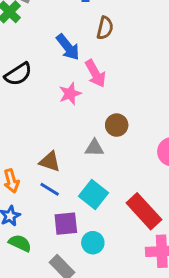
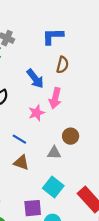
pink arrow: (95, 74) -> (55, 98), turned 42
blue line: (50, 189) -> (19, 139), moved

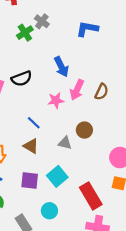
brown semicircle: (62, 65) -> (102, 92), moved
purple square: (33, 208) -> (30, 180), moved

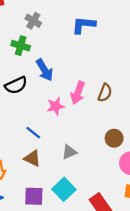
green cross: (25, 33) -> (21, 46), moved, turned -35
blue arrow: (61, 67) -> (44, 70), moved
brown circle: (84, 130) -> (114, 138), moved
gray triangle: (65, 143) -> (69, 152), turned -32

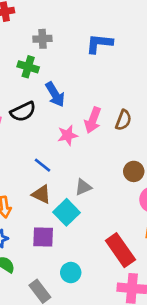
gray cross: (33, 21) -> (42, 39), turned -35
cyan square: (64, 189) -> (66, 212), moved

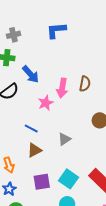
brown triangle: (41, 194) -> (34, 150), turned -42
cyan square: (66, 212) -> (69, 179), moved

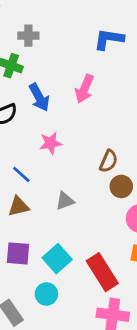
blue L-shape: (56, 30) -> (109, 39), moved
brown semicircle: (85, 84) -> (109, 161), moved
pink arrow: (62, 88) -> (84, 89), moved

